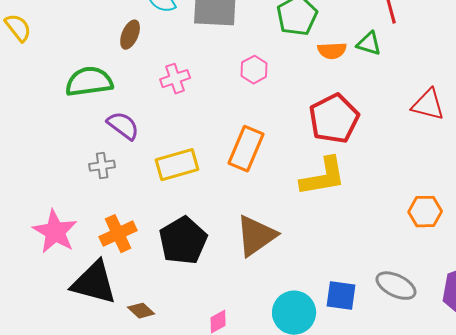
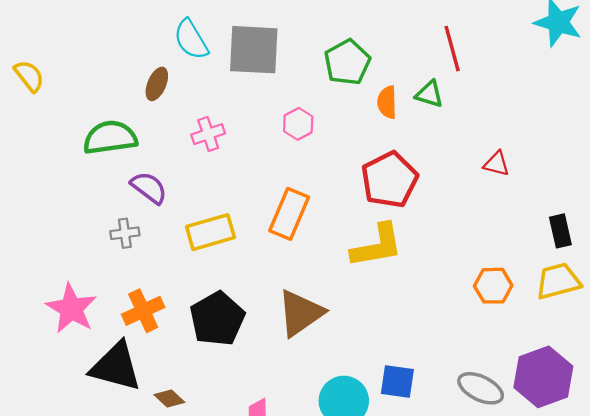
orange semicircle: (332, 51) -> (387, 102), turned 92
red triangle: (428, 105) -> (497, 164), size x0.7
gray ellipse: (396, 286) -> (481, 388), moved

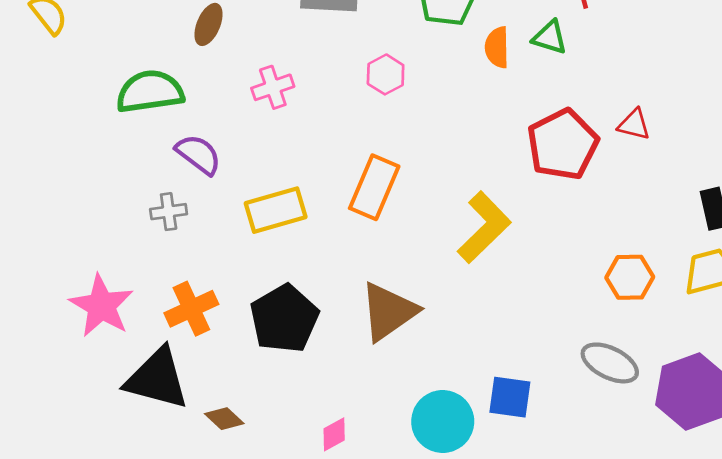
red pentagon: (389, 180) -> (563, 144), moved
yellow L-shape: (377, 246) -> (484, 227), turned -34
gray ellipse: (481, 388) -> (610, 363), moved

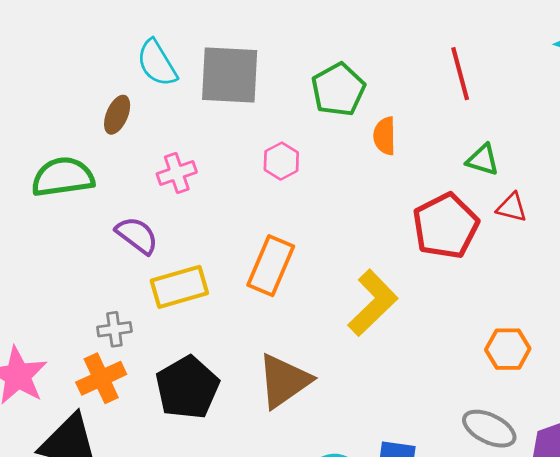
green triangle: (550, 37) -> (483, 160), moved
purple semicircle: (199, 154) -> (137, 235), moved
gray cross: (169, 212) -> (114, 329), moved

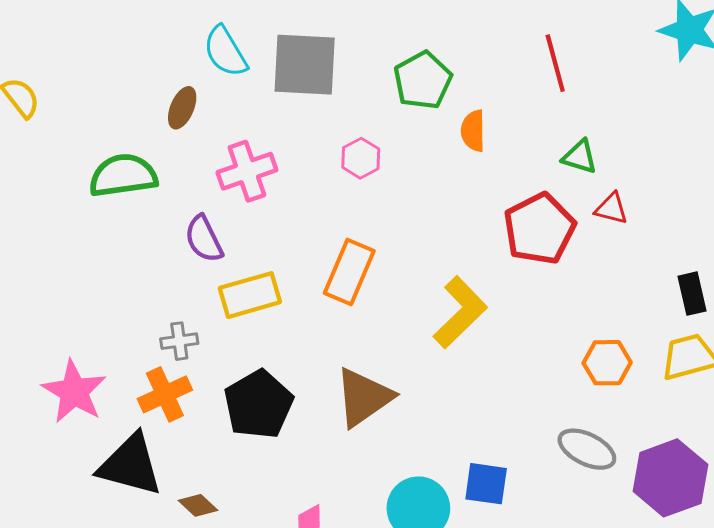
pink cross: (177, 173) -> (247, 171), size x1.4
purple semicircle: (137, 235) -> (204, 239), turned -153

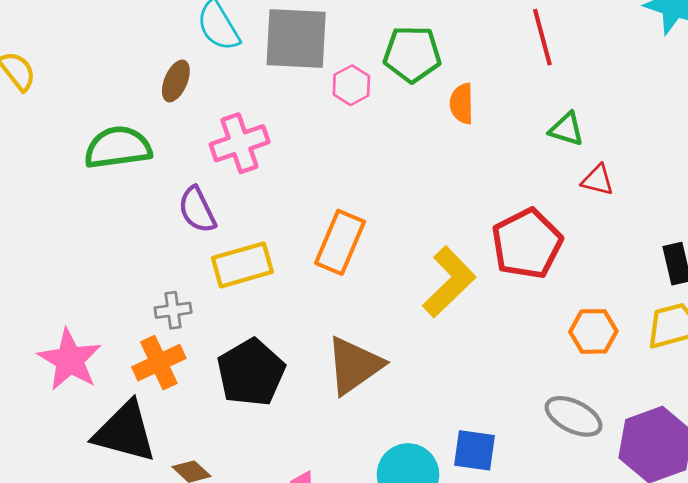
green pentagon: (423, 80) -> (412, 54), turned 30
pink hexagon: (361, 158) -> (351, 85), moved
red pentagon: (539, 229) -> (527, 244), moved

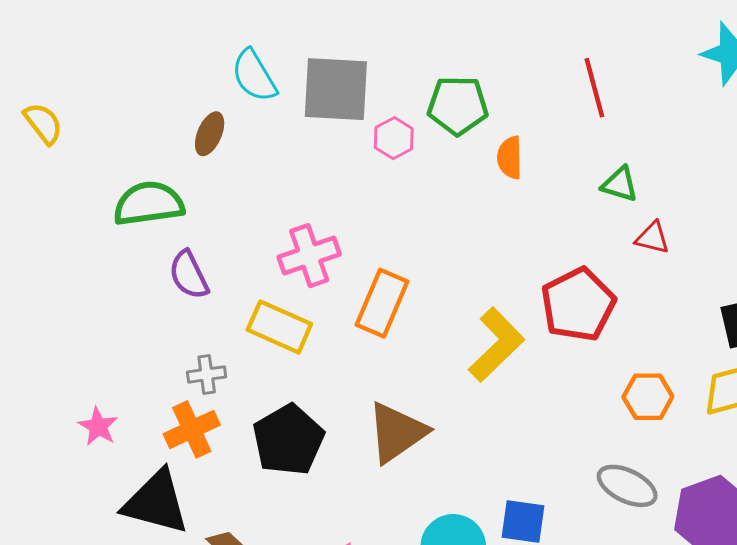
pink cross: (240, 143) -> (309, 256), moved
purple semicircle: (197, 210) -> (189, 275), moved
yellow rectangle: (242, 265) -> (279, 327), turned 40
pink star: (70, 360) -> (98, 426), size x0.6

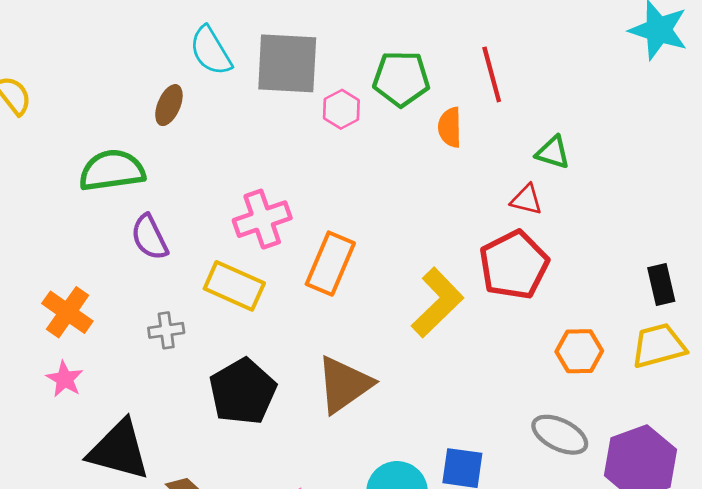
red line: (594, 88) -> (492, 74), moved
red triangle: (652, 238) -> (526, 200), moved
orange cross: (192, 429) -> (67, 312), moved, turned -30

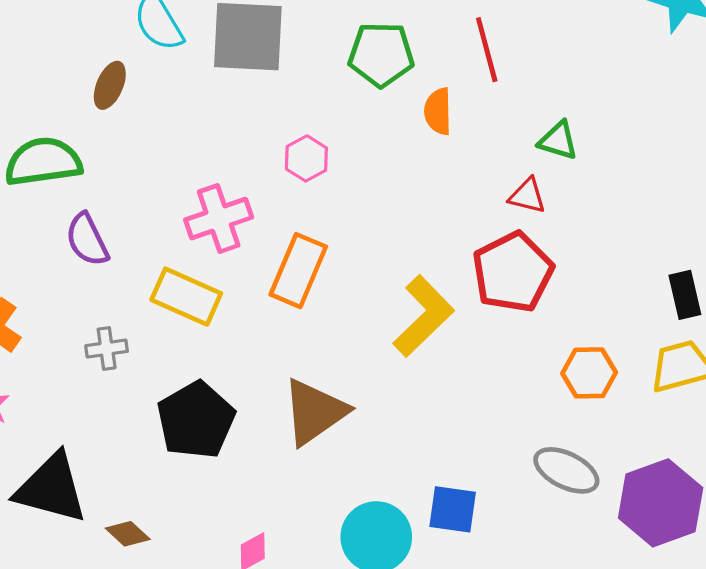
pink hexagon: (341, 109) -> (306, 158), moved

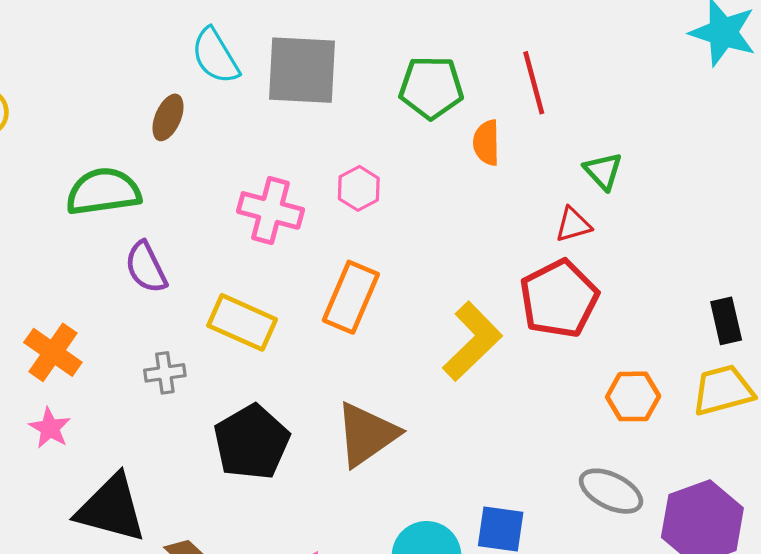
green triangle: (558, 141) -> (603, 171), turned 30
red triangle: (527, 196) -> (573, 225), turned -30
pink cross: (219, 219) -> (270, 210), moved, turned 34

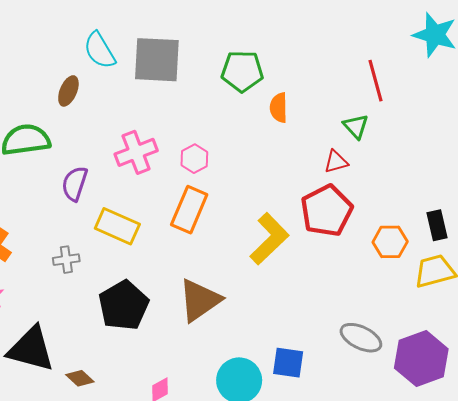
red line: (534, 83) -> (376, 81), moved
pink hexagon: (359, 188) -> (194, 159), moved
pink cross: (270, 210) -> (136, 152), turned -36
purple semicircle: (146, 267) -> (75, 184), moved, turned 44
orange hexagon: (633, 396) -> (390, 242), moved

